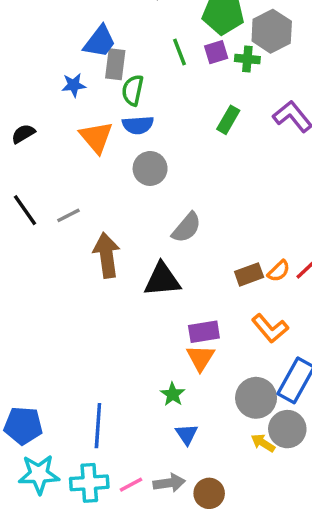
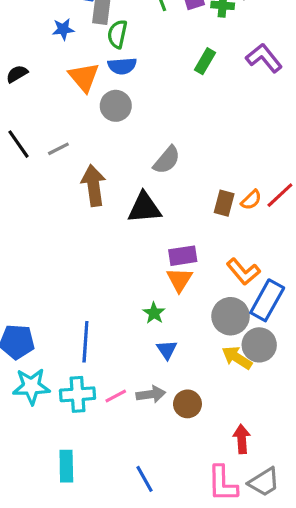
gray circle: (150, 168) -> (116, 106), moved
brown rectangle: (249, 274) -> (224, 203), turned -55
orange L-shape: (270, 328) -> (243, 272), moved
yellow arrow: (263, 443) -> (237, 358), size x1.4

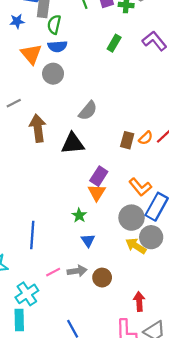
purple rectangle: (183, 256) -> (99, 176), turned -48
cyan cross: (77, 394) -> (27, 294), moved, turned -30

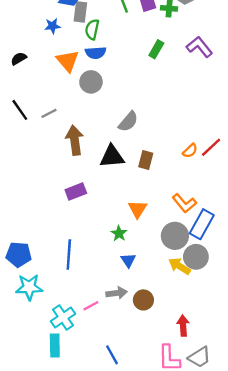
brown rectangle: (127, 140) -> (146, 160), moved
purple rectangle: (99, 176) -> (76, 192), moved, turned 36
pink line: (53, 272) -> (91, 306), moved

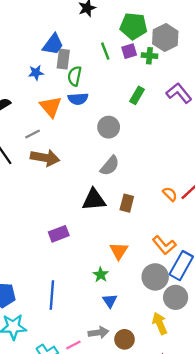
gray circle: (91, 82) -> (109, 127), moved
gray line: (49, 113) -> (33, 134), moved
brown arrow: (75, 140) -> (45, 158), moved, turned 108
orange semicircle: (190, 151) -> (170, 194), turned -91
yellow arrow: (180, 266) -> (160, 323), moved, turned 35

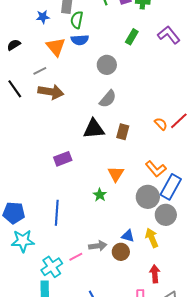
blue triangle: (110, 301) -> (128, 236), moved, turned -40

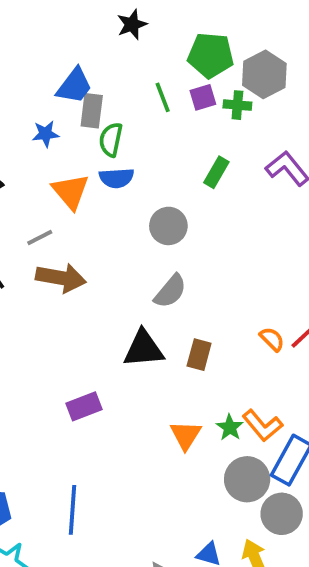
green star: (100, 195) -> (230, 427), moved

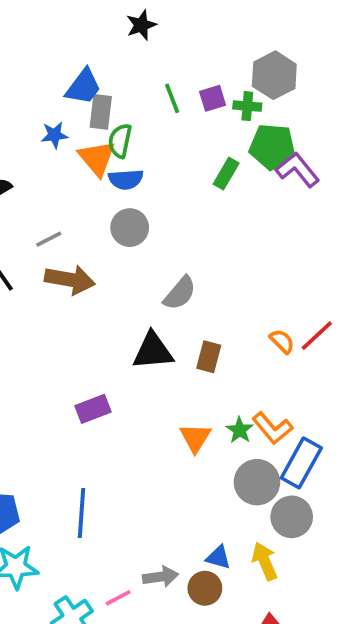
green pentagon: (211, 55) -> (272, 147), moved
orange triangle: (71, 191) -> (97, 158), moved
gray circle: (168, 226) -> (130, 228), moved

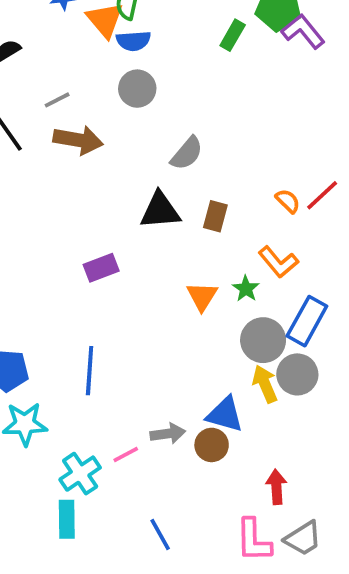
orange L-shape: (272, 428) -> (278, 262), moved
blue triangle: (218, 557) -> (225, 414), size x1.5
yellow arrow: (265, 561) -> (265, 384), moved

